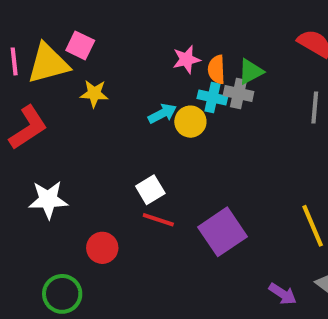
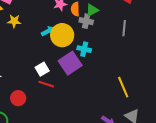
cyan cross: (212, 98) -> (84, 49), moved
yellow circle: (190, 122) -> (62, 35), size x1.5
purple square: (222, 232) -> (70, 63), moved

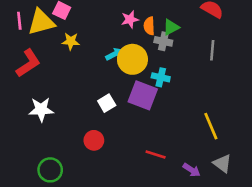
purple square: (70, 63) -> (143, 95), turned -35
red line: (46, 84) -> (156, 154), moved
red circle: (18, 98) -> (94, 140), moved

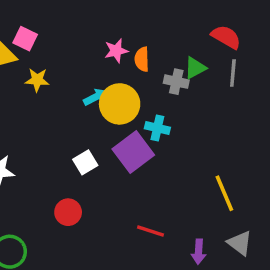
green triangle: (171, 27) -> (195, 68), moved
gray cross: (163, 41) -> (176, 82), moved
gray line: (212, 50) -> (233, 73), moved
purple square: (143, 95) -> (133, 152), turned 32
purple arrow: (192, 170) -> (199, 252), turned 60

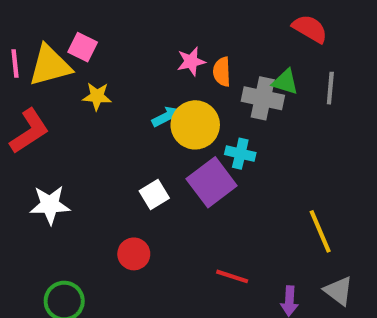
red semicircle: (226, 37) -> (310, 29), moved
green triangle: (195, 68) -> (285, 82), turned 45
gray cross: (176, 82) -> (263, 98), size x1.4

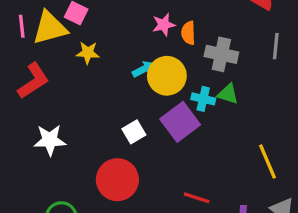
green triangle: (285, 82) -> (228, 94), moved
red circle: (134, 254) -> (117, 180), size x1.6

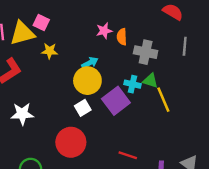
yellow circle: (167, 76) -> (87, 81), moved
yellow line: (268, 162) -> (163, 100), moved

